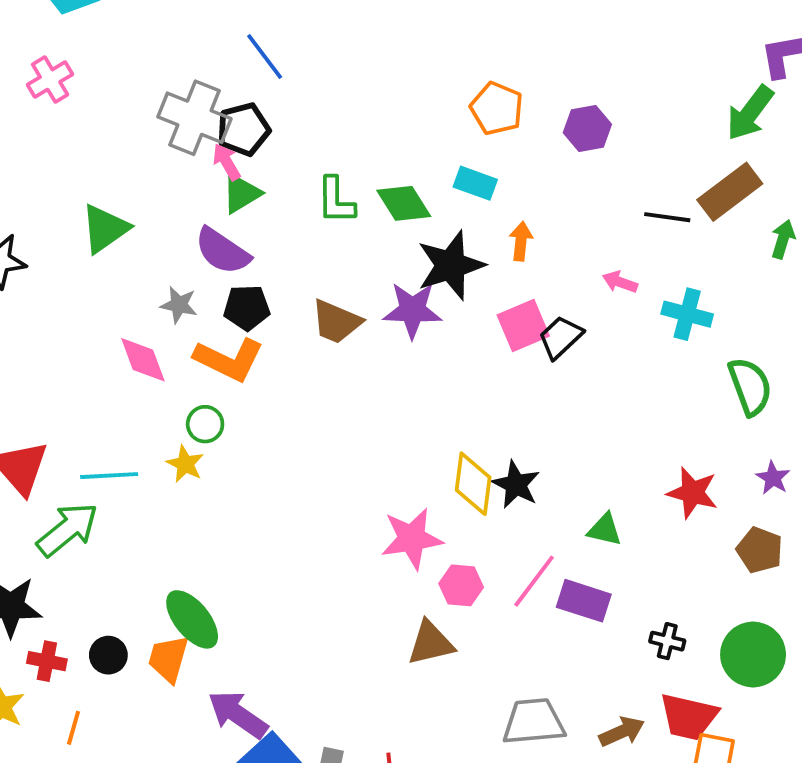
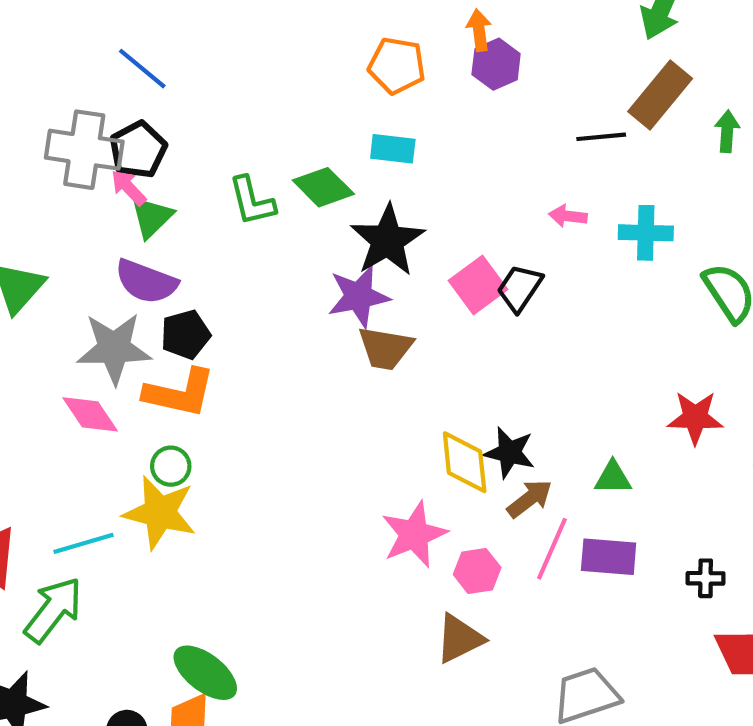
orange arrow: (521, 241) -> (479, 30), moved
gray star: (179, 305) -> (114, 348), size x1.8
brown trapezoid: (336, 322) -> (385, 348), moved
yellow star: (185, 464) -> (160, 513), size x1.8
brown arrow: (622, 732) -> (530, 499), moved

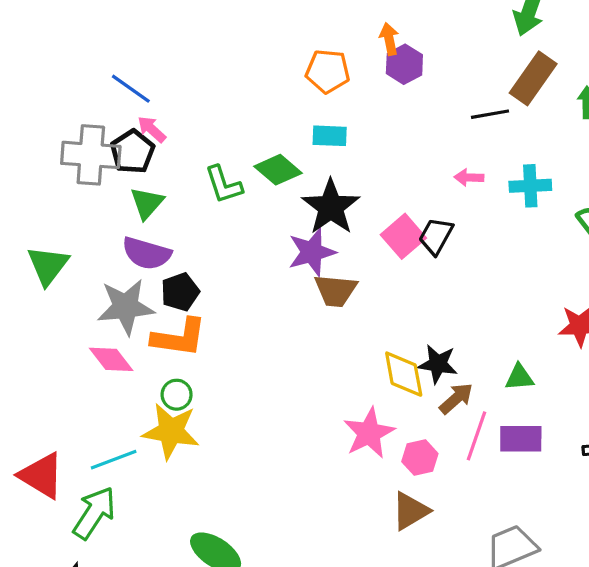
pink arrow: (129, 188) -> (152, 129), moved

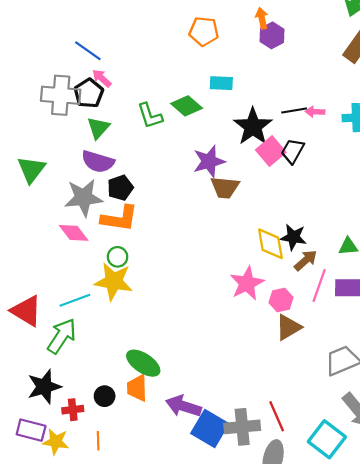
orange pentagon: (328, 71) -> (204, 31), moved
black line: (490, 114) -> (294, 111), moved
black star: (331, 207) -> (253, 126), moved
brown triangle: (410, 511) -> (288, 327), moved

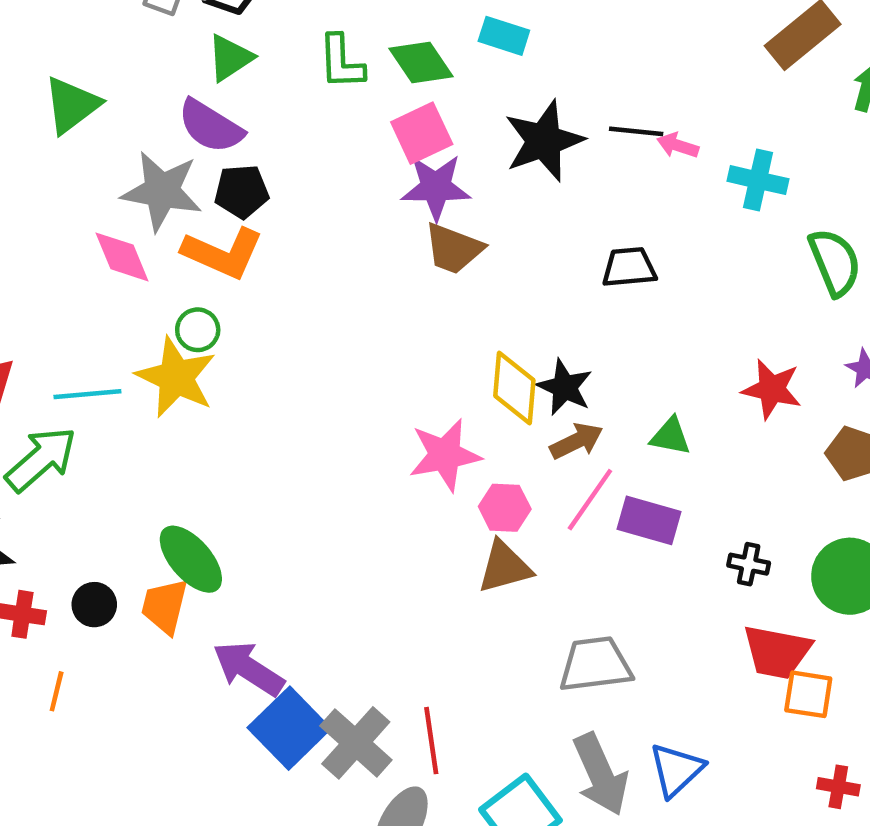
pink square: (271, 151) -> (422, 133), moved
black trapezoid: (293, 151) -> (629, 267), moved, turned 40
gray cross: (242, 427) -> (356, 743), turned 32

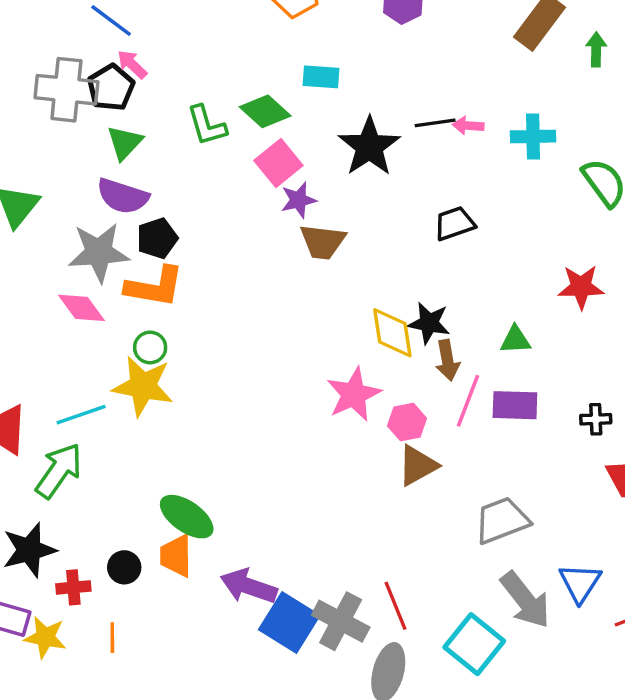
purple star: (436, 187) -> (299, 200), size x0.7
brown arrow: (576, 441) -> (447, 360), turned 120

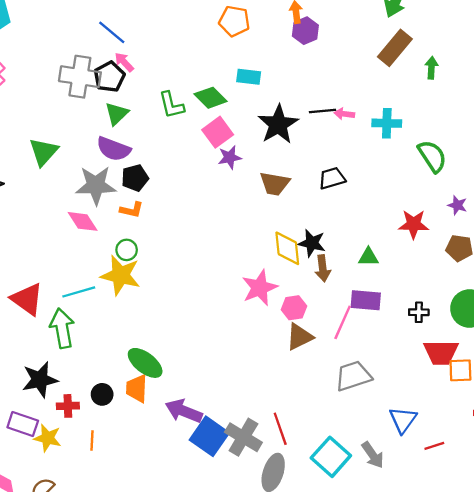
brown trapezoid: (323, 242) -> (275, 184), moved
orange L-shape: (155, 287) -> (132, 210), size x0.6
pink line: (468, 401) -> (343, 322), moved
green arrow: (59, 471) -> (62, 328), turned -48
gray arrow: (525, 600) -> (373, 455), moved, size x0.7

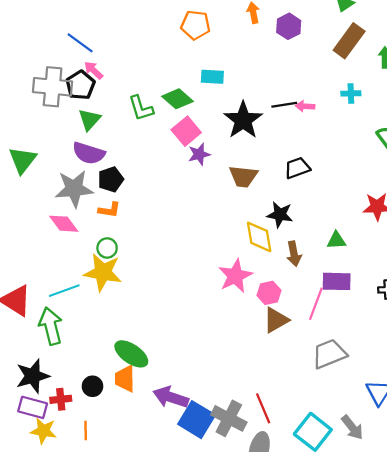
purple hexagon: (305, 31) -> (289, 26), moved
cyan cross: (387, 123) -> (351, 93), moved, size x0.7
black star: (312, 243) -> (280, 215), moved
purple rectangle: (23, 424) -> (33, 407), moved

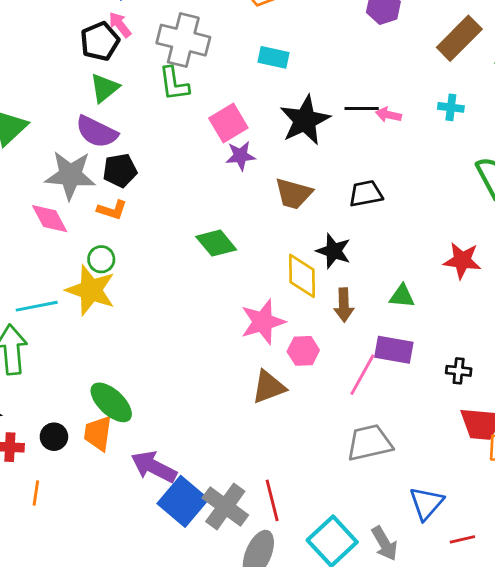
gray cross: (53, 87) -> (183, 40), moved
green diamond: (177, 99) -> (216, 243), moved
brown triangle: (276, 320) -> (269, 387), moved

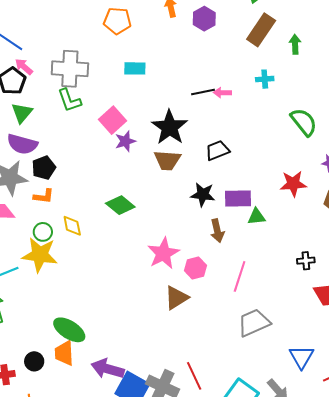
black star: (305, 120) -> (170, 127), moved
yellow diamond: (302, 276) -> (72, 226), moved, size x0.7
purple rectangle: (394, 350) -> (238, 199), moved

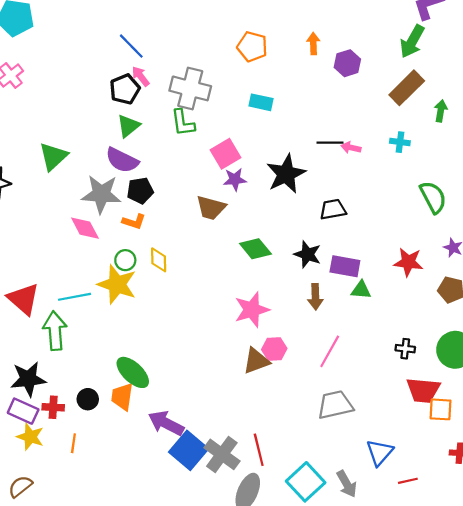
brown trapezoid: (167, 160) -> (211, 208), moved
green diamond: (120, 205) -> (255, 249), moved
pink hexagon: (195, 268) -> (274, 349), moved

